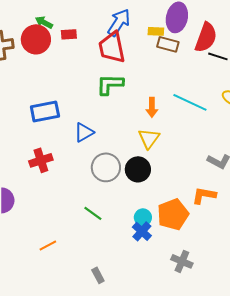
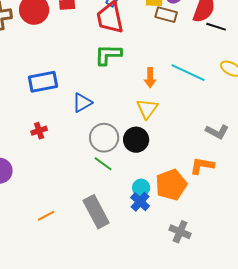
red cross: (41, 160) -> (39, 131), size x0.7
green line: (93, 213) -> (103, 164), moved
gray rectangle: (98, 275) -> (96, 212), moved, size x2.0

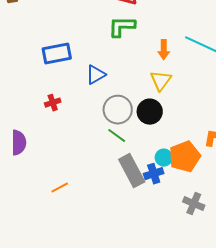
cyan circle: (141, 188) -> (164, 158), moved
blue cross: (140, 202) -> (154, 174), turned 30
gray rectangle: (96, 212) -> (132, 171), moved

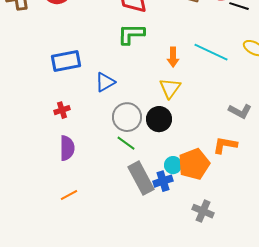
purple semicircle: (19, 143) -> (67, 148), moved

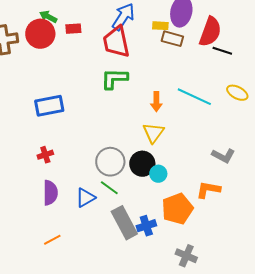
blue triangle: (105, 82) -> (85, 198), moved
cyan circle: (173, 165) -> (158, 174), moved

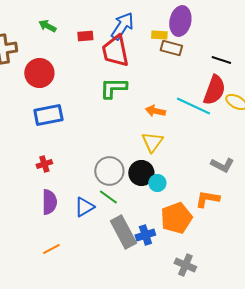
red rectangle: (73, 29) -> (85, 36), moved
red semicircle: (210, 32) -> (214, 90), moved
red circle: (40, 34) -> (39, 73), moved
orange arrow: (156, 102) -> (155, 111), turned 102

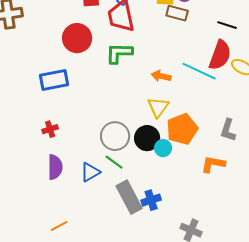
red circle: (39, 73) -> (77, 38), moved
gray L-shape: (222, 165) -> (228, 130), turned 80
orange pentagon: (176, 218) -> (182, 129), moved
orange line: (51, 249) -> (59, 226), moved

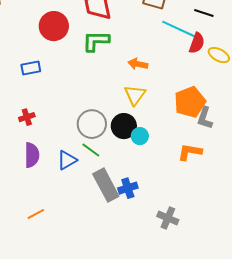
red semicircle: (220, 55) -> (197, 43), size x0.7
cyan line: (199, 71) -> (179, 29), moved
blue rectangle: (54, 80) -> (31, 68), size x0.7
orange pentagon: (182, 129) -> (190, 102), moved

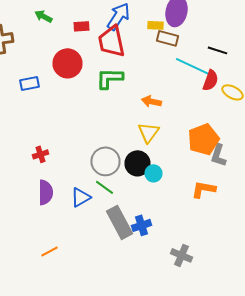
blue rectangle: (31, 68) -> (30, 83), moved

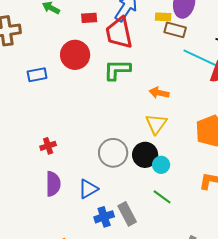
green line: (104, 187) -> (162, 197), moved
gray rectangle: (120, 222) -> (127, 214), size x0.7
blue cross: (142, 225) -> (104, 217), moved

